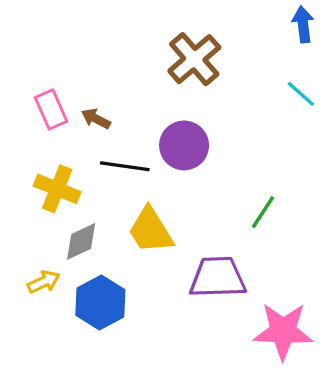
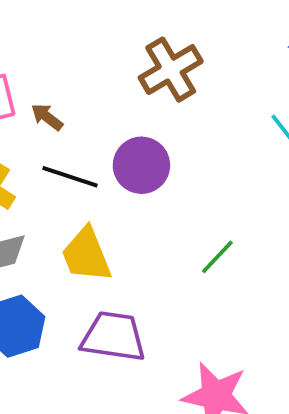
purple trapezoid: (218, 277) -> (113, 337), moved

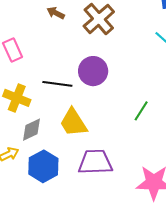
brown arrow: (47, 117) -> (56, 13), moved

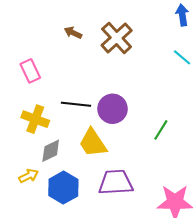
purple circle: (93, 71) -> (113, 109), moved

